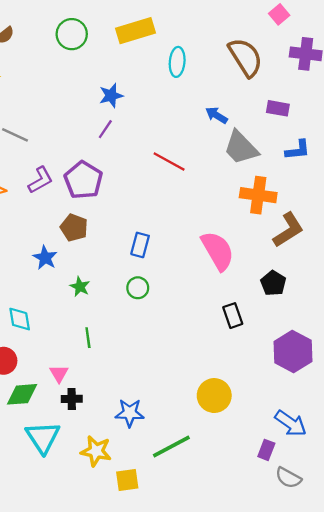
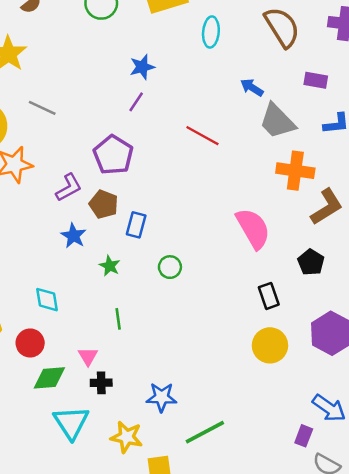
purple L-shape: (40, 180) -> (69, 187), moved
blue rectangle: (140, 245) -> (136, 225), moved
yellow circle: (214, 396) -> (270, 345), moved

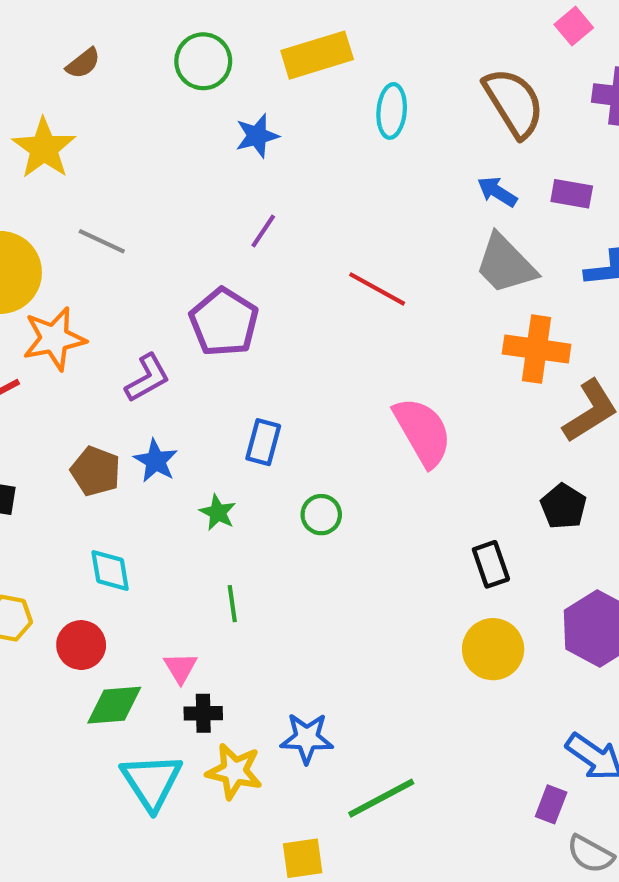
blue star: (142, 67) -> (257, 136), moved
blue arrow: (252, 87) -> (497, 192), moved
brown pentagon: (104, 204) -> (96, 471), moved
pink semicircle: (253, 228) -> (423, 432), moved
yellow star: (127, 437) -> (234, 771), moved

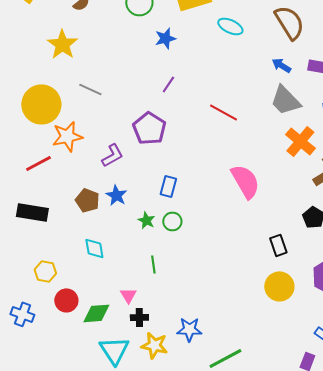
cyan ellipse: (392, 111) -> (230, 26), turned -70
orange cross: (537, 349) -> (300, 141), turned 32
green circle: (321, 515) -> (172, 221), moved
red circle: (81, 645) -> (66, 300), moved

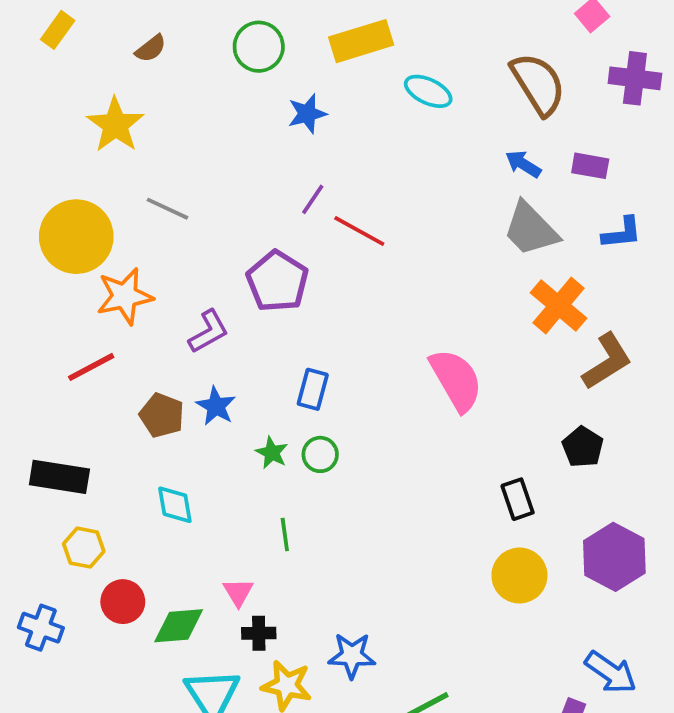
red line: (223, 112) -> (359, 231), moved
red line: (38, 163) -> (91, 367), moved
black rectangle: (32, 212) -> (59, 477), moved

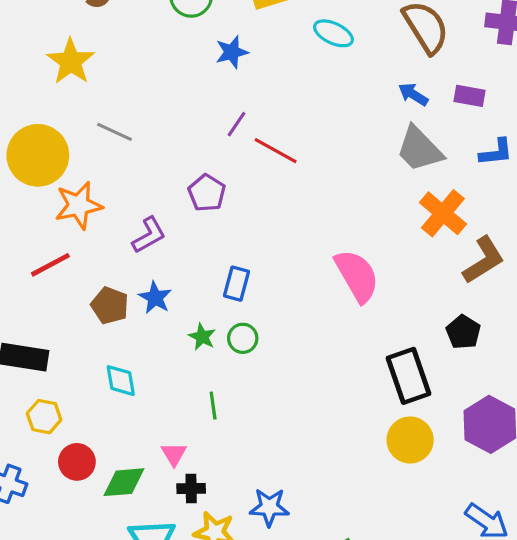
purple pentagon: (277, 281) -> (207, 193), size x0.7
black rectangle: (518, 499) -> (409, 376), size x1.6

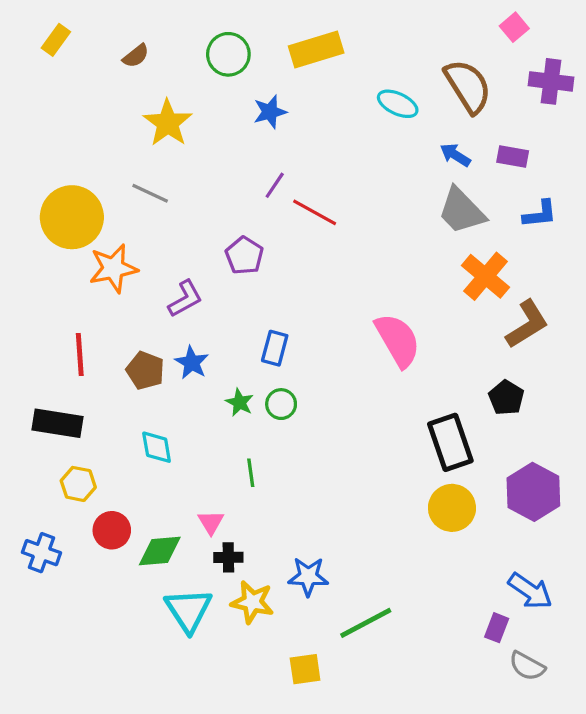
cyan ellipse: (333, 33) -> (398, 104), moved
yellow star: (71, 62) -> (168, 123), moved
red line: (50, 265) -> (80, 355), moved, turned -66

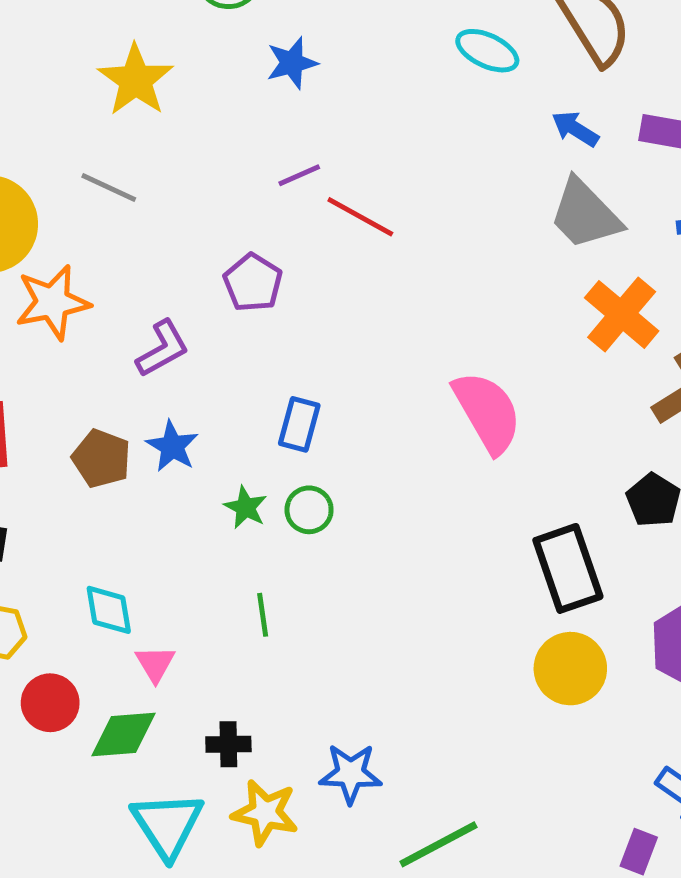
purple line: (275, 185) -> (299, 175), turned 32
cyan diamond: (157, 447) -> (109, 610), moved
pink triangle: (211, 522) -> (155, 664), moved

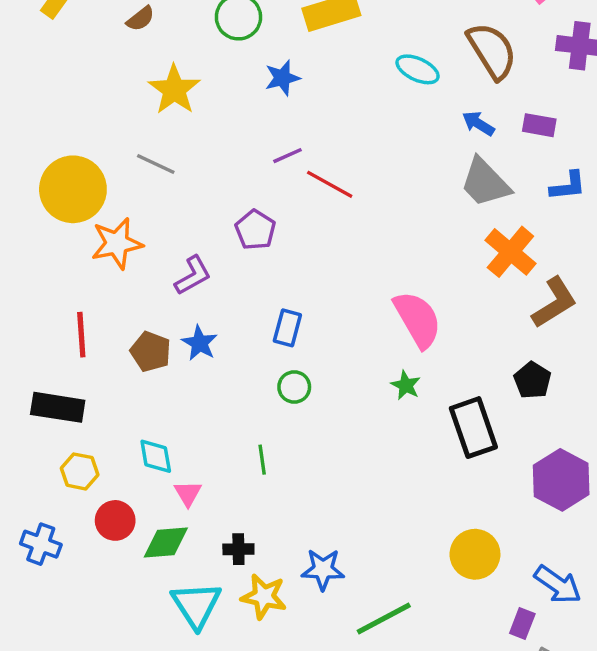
green star: (246, 507) -> (406, 385), moved
yellow circle: (570, 669) -> (475, 554), moved

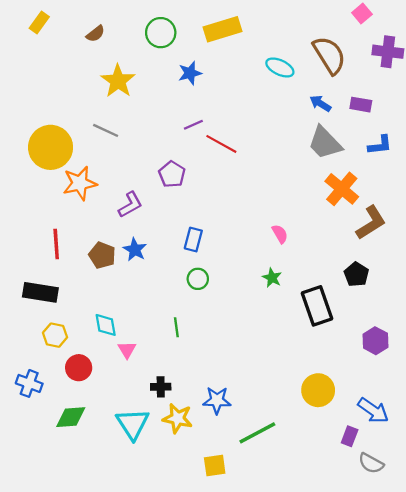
pink semicircle: (418, 319) -> (280, 234), size x0.5
purple hexagon: (561, 480) -> (375, 341), size x0.7
green diamond: (166, 542) -> (71, 417), moved

